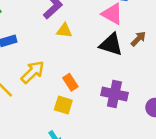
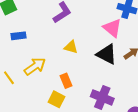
yellow triangle: (64, 31) -> (71, 47), moved

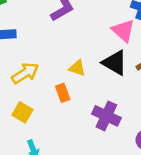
yellow triangle: (71, 47) -> (77, 68), moved
yellow square: (57, 99) -> (22, 112), moved

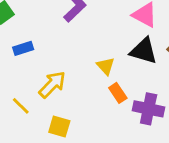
yellow triangle: (77, 68) -> (106, 66), turned 42
orange rectangle: (63, 93) -> (118, 93), moved

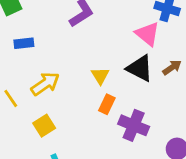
orange rectangle: (118, 93) -> (107, 104), turned 48
yellow square: (59, 127) -> (44, 126), turned 30

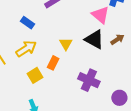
blue rectangle: (24, 43) -> (27, 23), moved, turned 40
orange rectangle: (107, 104) -> (53, 63), moved
yellow square: (44, 126) -> (35, 75), moved

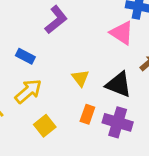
black triangle: (94, 39) -> (119, 84), moved
orange rectangle: (53, 63) -> (87, 114), moved

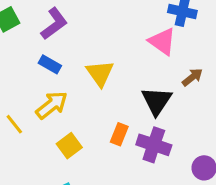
purple L-shape: (56, 20) -> (54, 24), moved
yellow triangle: (80, 78) -> (100, 73), moved, size x1.4
black triangle: (119, 84) -> (157, 101), turned 40

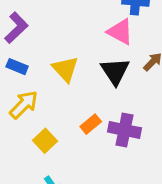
black triangle: (157, 101) -> (115, 71), moved
orange rectangle: (119, 134) -> (91, 124), turned 36

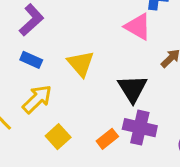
black triangle: (115, 71) -> (132, 89), moved
orange rectangle: (91, 124) -> (107, 139), moved

